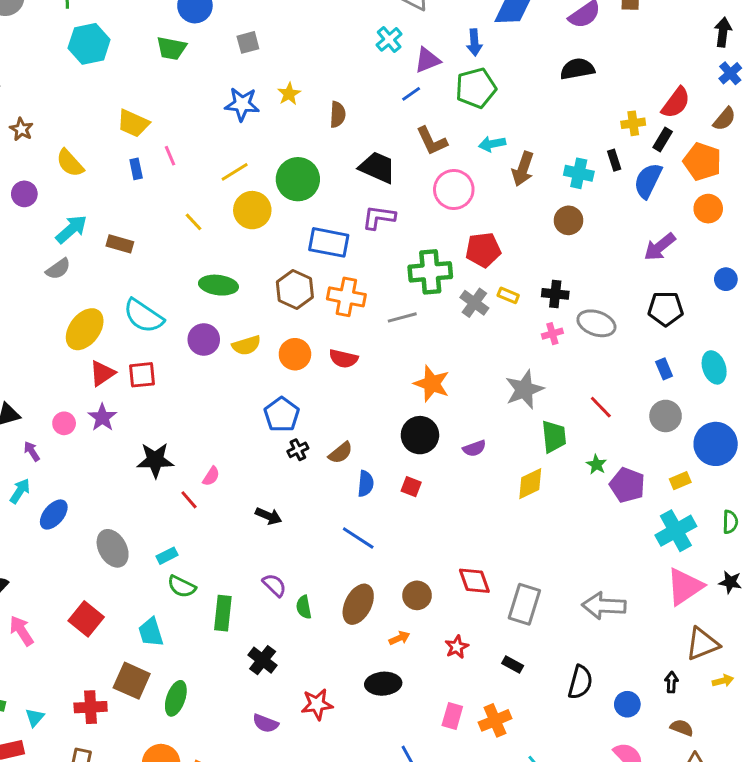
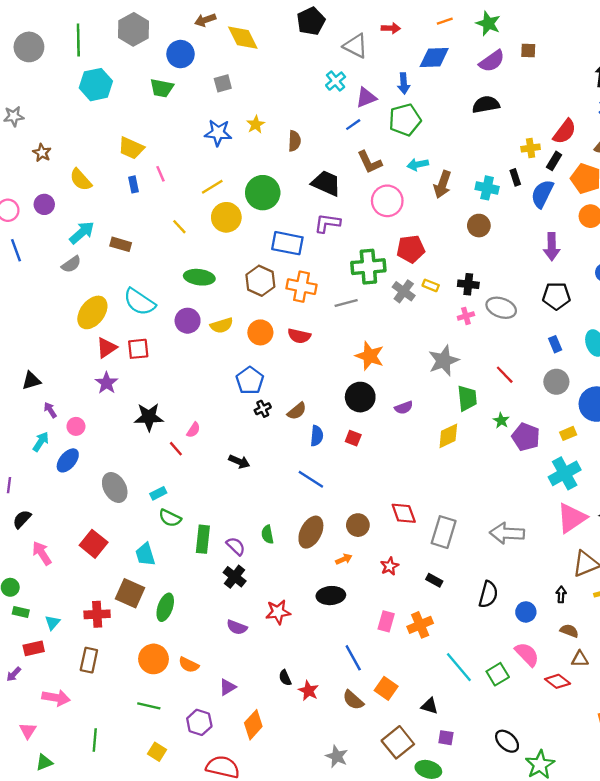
purple arrow: (660, 247) -> (552, 247), turned -52
pink circle: (64, 423) -> (76, 426), moved
purple semicircle: (274, 585) -> (236, 546), moved

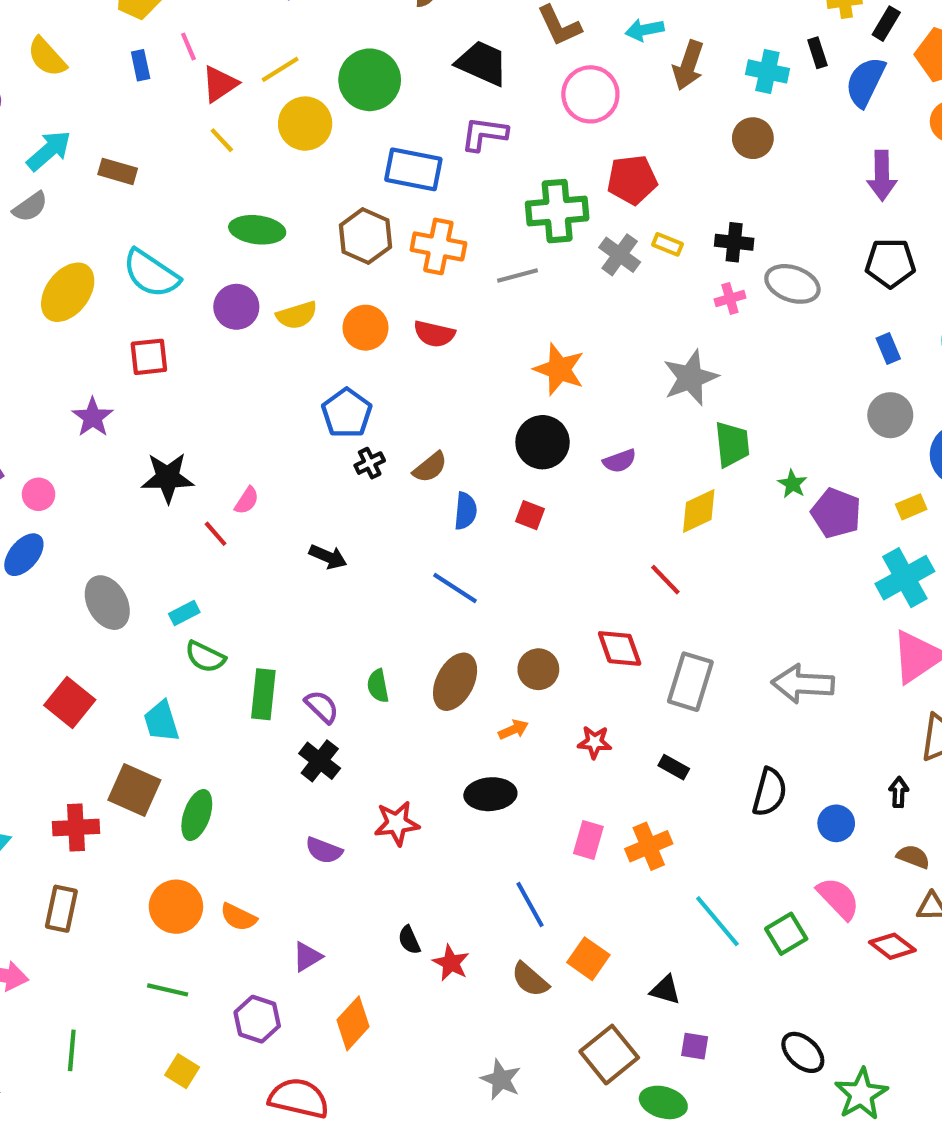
red triangle: (107, 348) -> (220, 84), moved
red line: (505, 375) -> (665, 580), moved
red star: (390, 566) -> (595, 742), turned 30

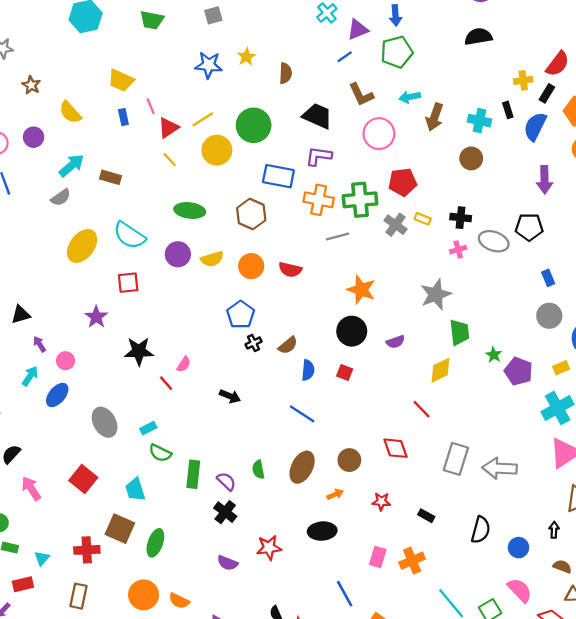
orange cross: (438, 246) -> (319, 200), moved
black pentagon: (890, 263) -> (529, 227), moved
gray rectangle: (690, 682) -> (456, 459), moved

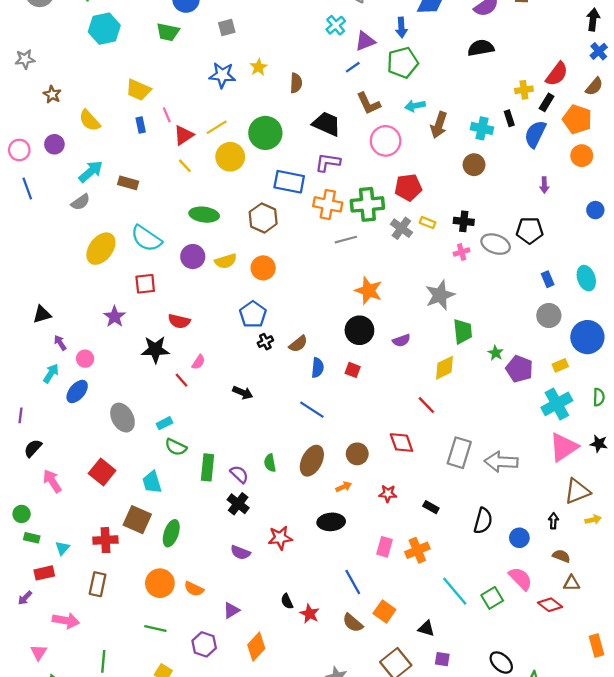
purple arrow: (545, 180) -> (544, 185), size x0.6
red semicircle: (290, 270) -> (179, 321), moved

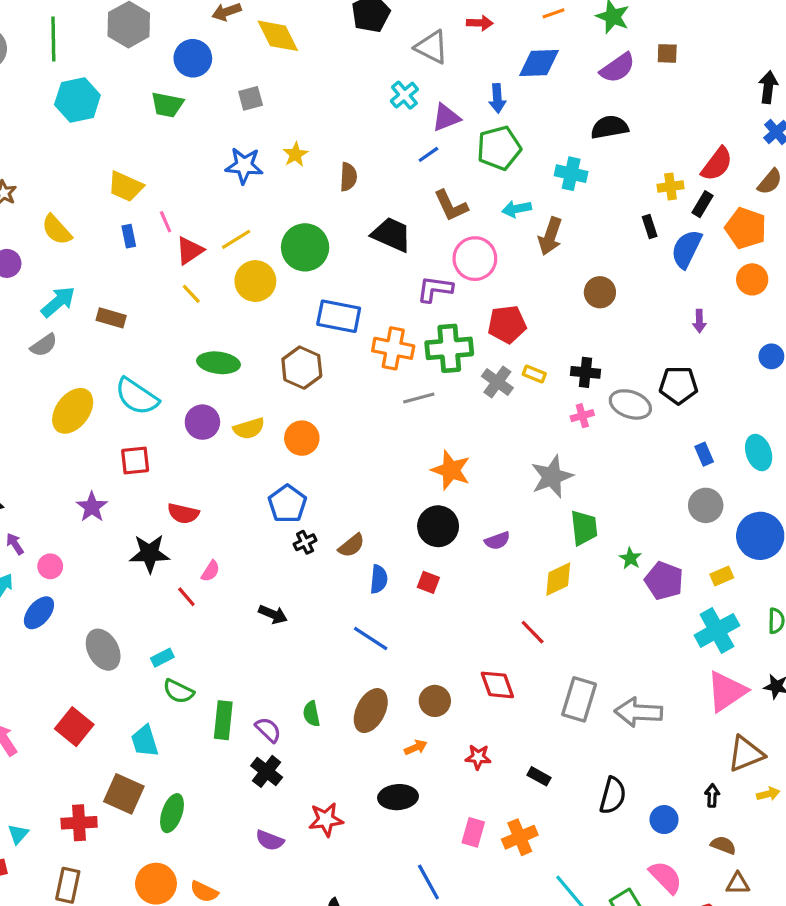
cyan cross: (482, 128) -> (571, 174), moved
purple L-shape: (328, 162) -> (435, 289), moved

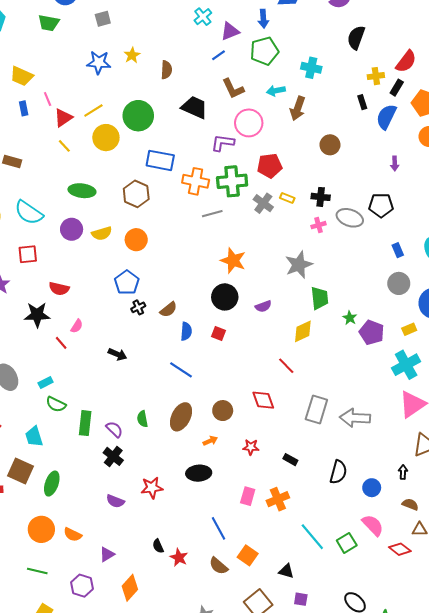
black semicircle: (610, 127) -> (356, 38), moved, turned -60

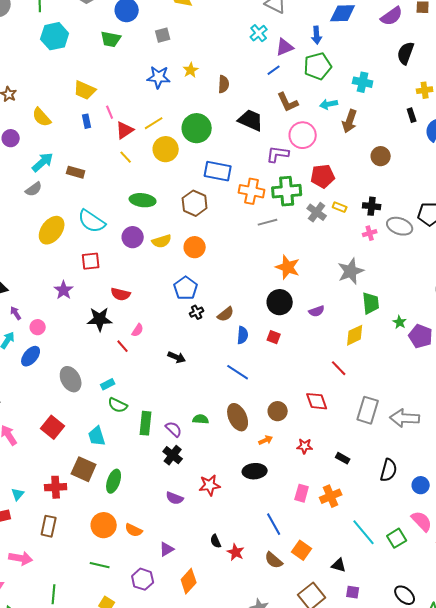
brown ellipse: (181, 417) -> (238, 417), turned -52
green semicircle: (142, 419) -> (201, 419), turned 105

